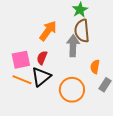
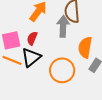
orange semicircle: (95, 67) -> (85, 47), size x1.5

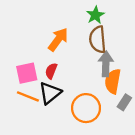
gray arrow: (63, 26) -> (106, 64), moved

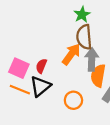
orange arrow: (58, 39) -> (71, 54), moved
pink square: (27, 73) -> (19, 68), turned 36
orange circle: (86, 108) -> (73, 100), size x0.7

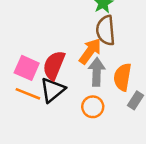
gray arrow: (92, 60) -> (97, 72), moved
red semicircle: (41, 66) -> (54, 65), size x1.6

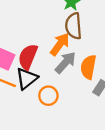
gray arrow: (97, 72) -> (66, 63), turned 40
orange circle: (93, 107) -> (48, 96), moved

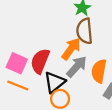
black triangle: (27, 79) -> (54, 82), moved

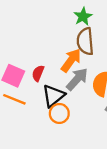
red semicircle: (40, 61) -> (38, 73), size x0.6

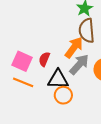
black triangle: (53, 96) -> (58, 79), turned 40

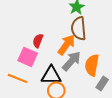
red semicircle: (44, 59) -> (38, 41), moved
pink square: (22, 61) -> (28, 57), moved

